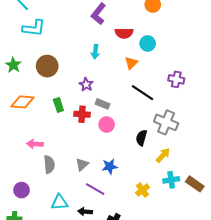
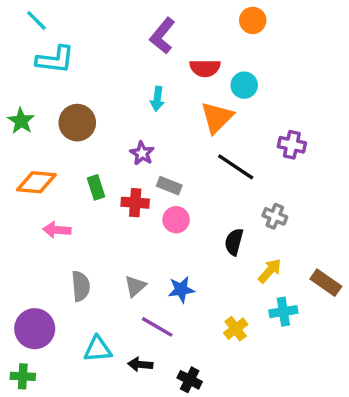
orange triangle: (131, 63) -> (217, 118), size x1.5
gray cross: (166, 122) -> (275, 216), size x0.6
pink arrow: (35, 144) -> (57, 230), moved
brown rectangle: (195, 184) -> (326, 283), moved
purple circle: (22, 190) -> (35, 329), size x1.5

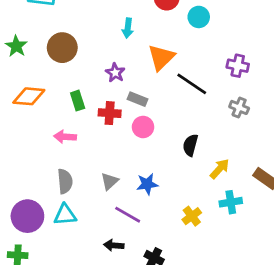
orange triangle: (217, 118) -> (161, 57), moved
gray cross: (275, 216) -> (239, 107), moved
pink arrow: (57, 230) -> (65, 137), moved
cyan triangle: (98, 349) -> (65, 215), moved

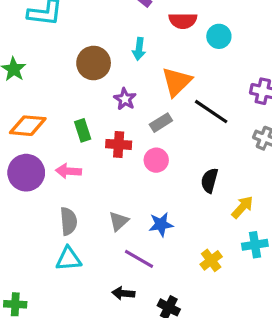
brown circle: (62, 48) -> (94, 63), moved
gray rectangle: (137, 99) -> (161, 123), moved, turned -54
purple circle: (27, 216) -> (26, 173), moved

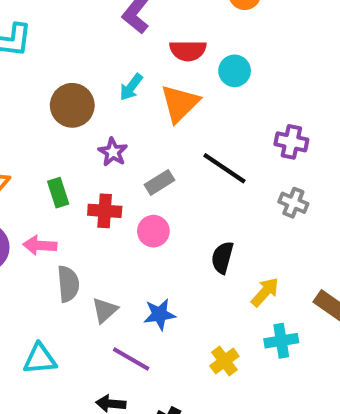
cyan arrow: (139, 49) -> (131, 87), turned 30
orange triangle: (177, 82) -> (180, 103), moved
gray semicircle: (68, 221) -> (68, 284), moved

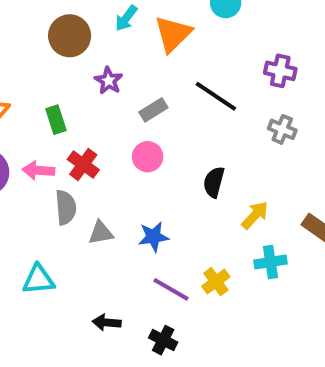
red cross: (105, 211) -> (83, 165), moved, turned 32
gray triangle: (105, 310) -> (101, 233), turned 32
purple line: (131, 359) -> (171, 289), moved

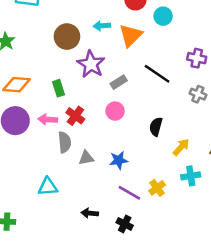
cyan arrow: (126, 18) -> (102, 26), turned 49
purple star: (109, 81) -> (91, 64), size x1.6

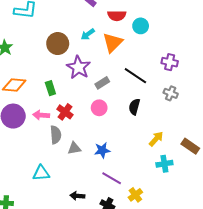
cyan arrow: (102, 26) -> (88, 34), turned -32
black semicircle: (156, 127) -> (134, 107), moved
yellow cross: (157, 188) -> (135, 195), moved

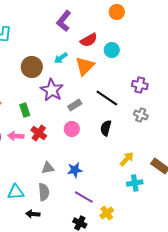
red semicircle: (117, 16) -> (89, 40), turned -30
gray semicircle: (56, 135) -> (44, 192), moved
black arrow: (77, 196) -> (33, 214), moved

